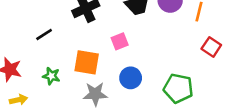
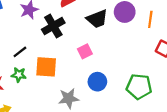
orange square: (87, 62) -> (46, 67), moved
green star: (51, 76) -> (19, 75), moved

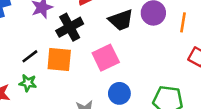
pink square: (85, 51) -> (106, 58), size x1.5
orange square: (46, 67) -> (59, 59), moved

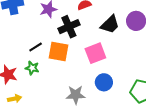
black trapezoid: (121, 20) -> (110, 24), turned -30

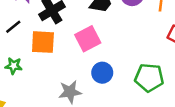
black line: (36, 47) -> (13, 27), moved

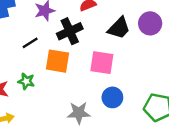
pink square: (88, 39) -> (102, 63), turned 30

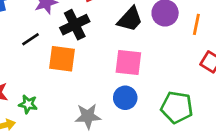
pink square: (102, 63) -> (128, 63), moved
green star: (26, 81) -> (28, 104), moved

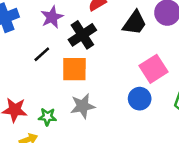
pink square: (128, 63) -> (154, 69), moved, turned -32
gray star: (88, 116) -> (83, 106), moved

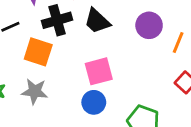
black trapezoid: (135, 23) -> (97, 21), moved, turned 80
pink square: (154, 69) -> (99, 71), moved

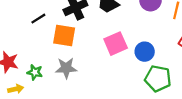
blue circle: (94, 102) -> (145, 52), moved

